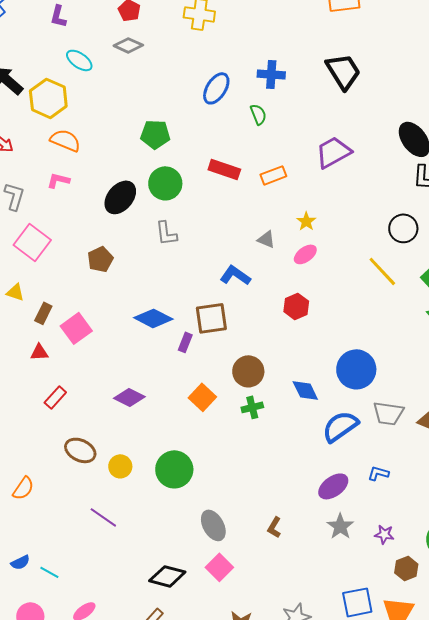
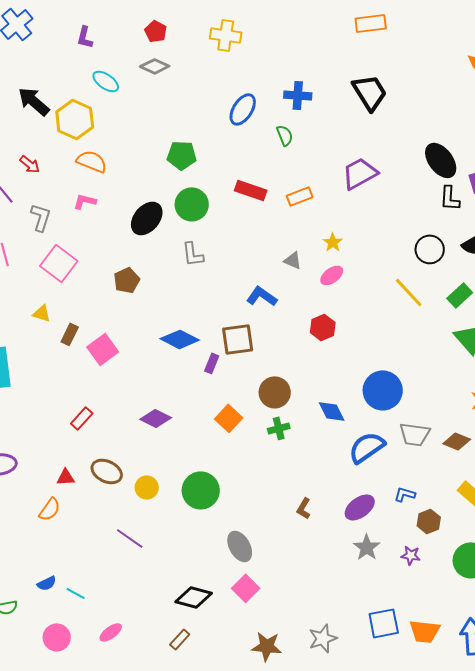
red triangle: (39, 352) -> (66, 477), moved
brown L-shape: (274, 527) -> (304, 508), moved
brown hexagon: (406, 568) -> (429, 521), moved

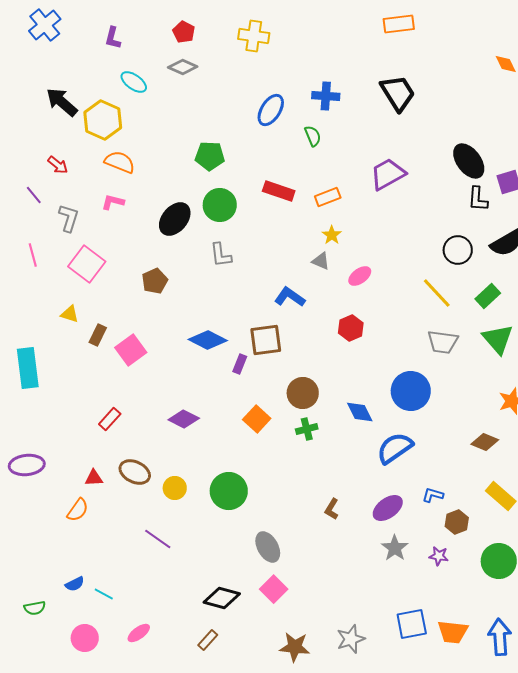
yellow star: (333, 242) -> (332, 235), moved
gray trapezoid: (415, 434) -> (443, 342), moved

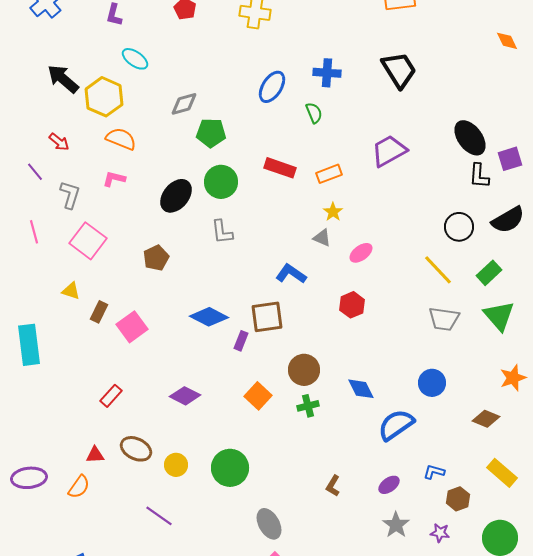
gray diamond: (183, 67) -> (184, 104), moved, turned -40
blue circle: (411, 391) -> (432, 383), moved, size x0.7
purple ellipse: (27, 465) -> (29, 478), moved
purple ellipse: (388, 508) -> (389, 485), size x0.7

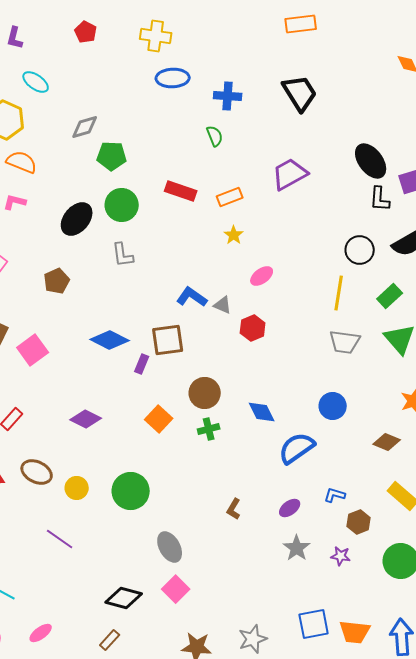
blue ellipse: (272, 87) -> (173, 78), moved, turned 56
gray triangle: (322, 238) -> (223, 305), moved
yellow line: (438, 270) -> (339, 293), turned 52

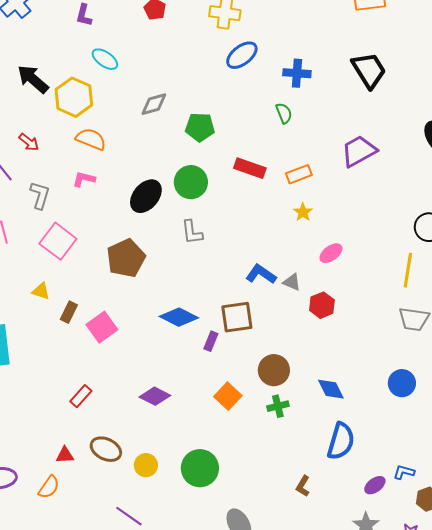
blue ellipse: (173, 78) -> (242, 55), turned -36
green pentagon: (112, 156) -> (200, 127), moved
brown pentagon: (57, 281) -> (126, 258), size x1.5
blue semicircle: (297, 448) -> (341, 441), moved, turned 141
purple ellipse: (290, 508) -> (375, 485), moved

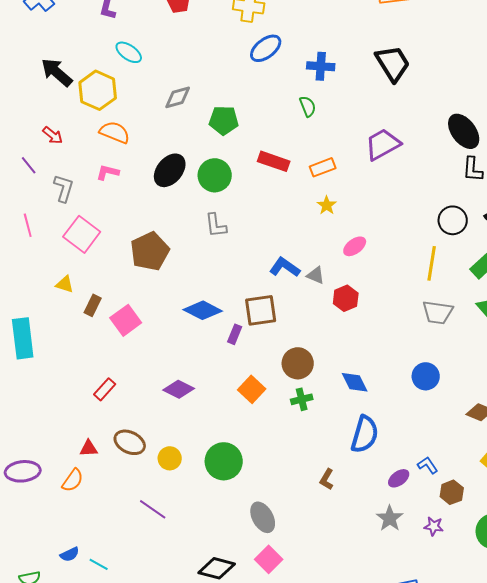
black ellipse: (146, 196) -> (170, 170), moved
blue L-shape: (404, 472) -> (428, 465), turned 40

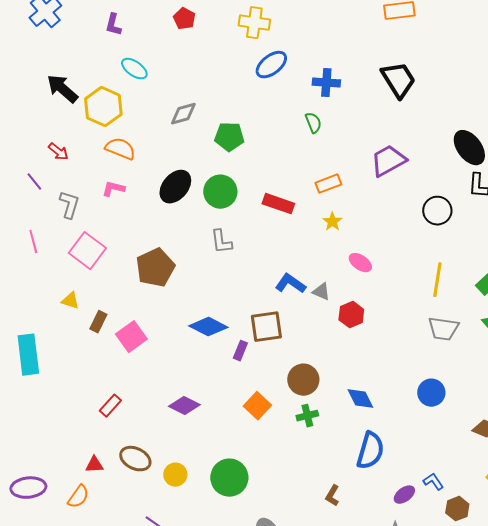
red rectangle: (274, 161) -> (278, 204), moved
black circle: (453, 220) -> (437, 211), moved
pink ellipse: (355, 246) -> (360, 263), turned 70

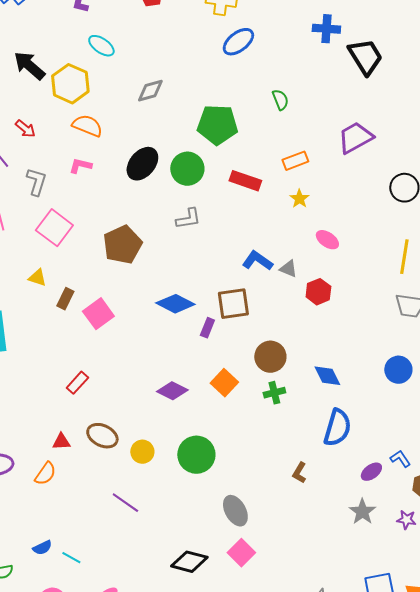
blue cross: (326, 83) -> (326, 29), moved
green pentagon: (229, 137) -> (217, 125), moved, size x1.4
gray L-shape: (221, 242) -> (188, 219), turned -92
purple diamond: (184, 406) -> (172, 391), moved

